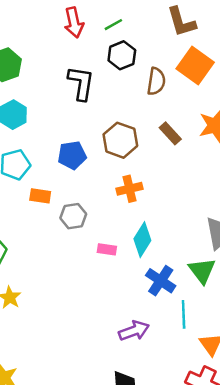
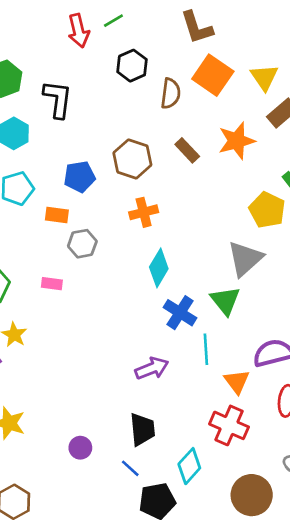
green line: (113, 25) -> (113, 21), moved
black L-shape: (81, 83) -> (58, 99), moved
orange rectangle: (40, 196) -> (57, 215), moved
pink rectangle: (107, 249) -> (52, 284), moved

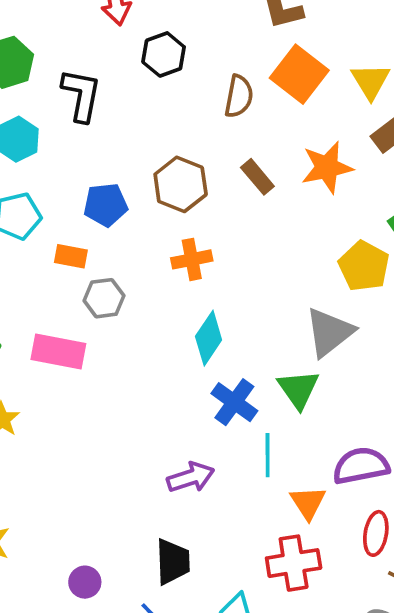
black hexagon: (132, 66) -> (164, 54), moved
pink rectangle: (52, 284) -> (58, 351), size x1.8
red cross: (229, 425) -> (294, 563), turned -36

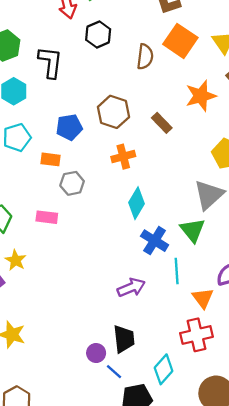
brown rectangle: (257, 177) -> (162, 123), moved
pink rectangle: (58, 351) -> (47, 217), size x0.7
purple circle: (85, 582) -> (96, 353), moved

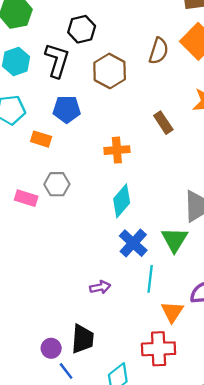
black hexagon: (98, 34) -> (82, 29), moved
black L-shape: (50, 62) -> (57, 60), moved
brown hexagon: (114, 112) -> (110, 71), moved
gray hexagon: (72, 183) -> (57, 184), moved
purple arrow: (131, 288) -> (100, 287), size x0.7

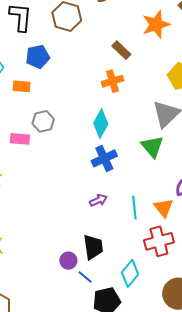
orange cross: (117, 150) -> (113, 81), moved
blue cross: (133, 243) -> (104, 158), moved, turned 35
cyan line: (150, 279) -> (134, 208), moved

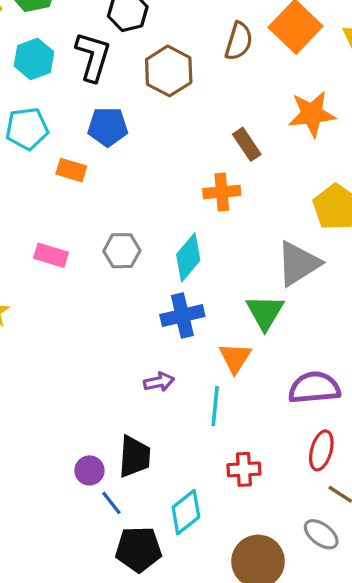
gray hexagon: (43, 121) -> (122, 251), moved
orange triangle: (164, 208) -> (235, 358), moved
red cross: (159, 241) -> (244, 469), size x0.7

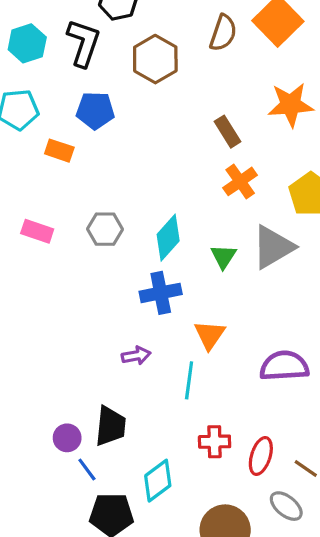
orange cross: (222, 192) -> (240, 181), moved, turned -32
green triangle: (265, 312) -> (223, 256), moved, size x0.7
red ellipse: (321, 450) -> (261, 456), moved

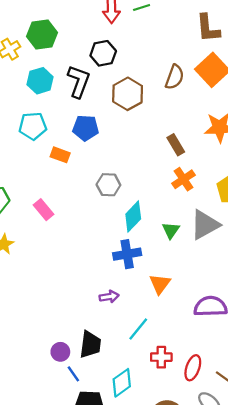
gray hexagon: (105, 229) -> (108, 185), moved
pink rectangle: (37, 231) -> (44, 210), turned 30
cyan line: (189, 380) -> (138, 329), moved, turned 30

